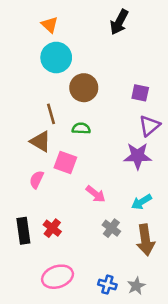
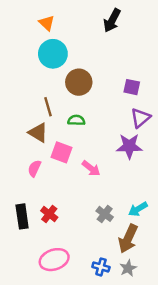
pink arrow: (96, 194) -> (91, 168), moved
cyan arrow: (142, 202) -> (138, 209), moved
brown arrow: (145, 240) -> (128, 239), moved, turned 32

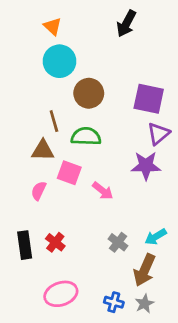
purple square: (132, 87) -> (149, 99), size x1.6
green semicircle: (76, 120) -> (86, 136), size x1.5
brown triangle: (38, 133) -> (43, 150), turned -30

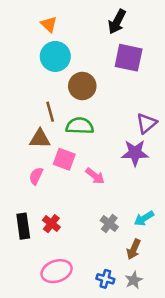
purple square: (149, 99) -> (129, 58), moved
brown arrow: (144, 270) -> (134, 249), size x0.7

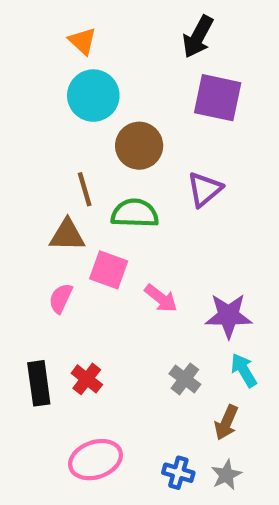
purple triangle: (147, 123) -> (205, 189), moved
purple star: (135, 153) -> (228, 316), moved
cyan arrow: (144, 218) -> (244, 370), turned 90

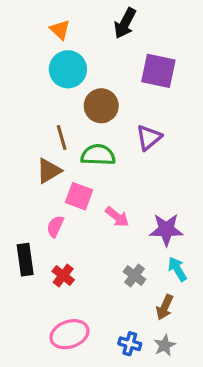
black arrow: (198, 37) -> (125, 23), moved
brown triangle: (67, 235) -> (49, 171), turned -32
pink semicircle: (61, 298) -> (55, 226), moved
black rectangle: (39, 383) -> (25, 260), moved

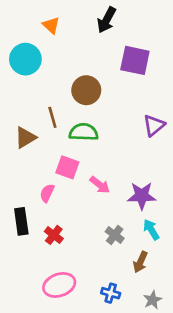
cyan circle: (68, 69) -> (25, 59), moved
purple triangle: (149, 137) -> (154, 125), moved
brown triangle: (49, 171) -> (25, 138), moved
gray star: (165, 345) -> (153, 300), moved

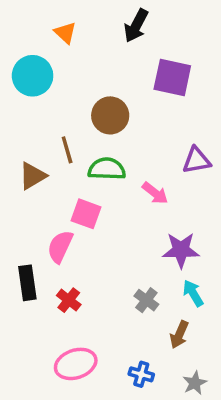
purple triangle: (154, 125) -> (196, 160), turned 30
pink arrow: (100, 185) -> (155, 193), moved
pink semicircle: (47, 193) -> (60, 247), size x1.4

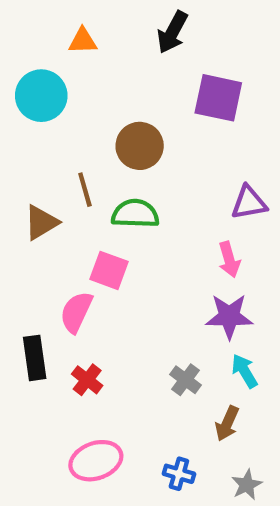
orange triangle: (65, 33) -> (83, 41), turned -45
pink arrow: (155, 193) -> (229, 260), moved, turned 36

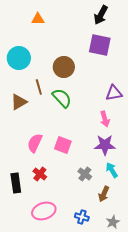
black arrow: (172, 32) -> (101, 15), moved
cyan circle: (41, 96) -> (19, 58), moved
green semicircle: (135, 214) -> (62, 98), turned 45
pink square: (109, 270) -> (63, 145), moved
black rectangle: (35, 358) -> (16, 183), moved

